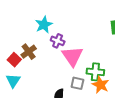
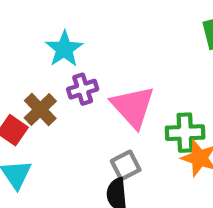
purple cross: (58, 41) -> (83, 89), moved, turned -32
gray square: (77, 83) -> (126, 165), moved, turned -32

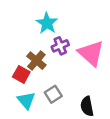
gray square: (126, 165) -> (53, 94), moved

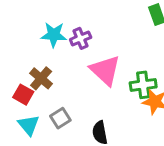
cyan star: (47, 23) -> (54, 35), turned -30
purple cross: (60, 46) -> (81, 38), moved

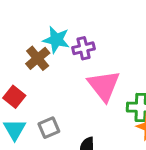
brown cross: (41, 78) -> (38, 58), moved

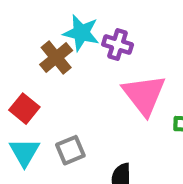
purple cross: (84, 48) -> (118, 45), turned 30

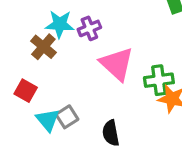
purple cross: (118, 45) -> (89, 28), turned -30
cyan triangle: (24, 152) -> (48, 120), moved

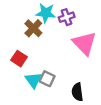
gray square: (67, 117) -> (47, 79), turned -35

